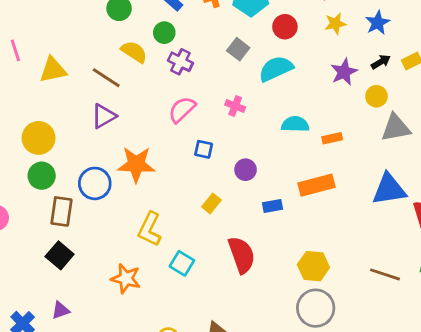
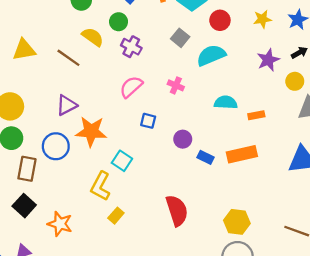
purple triangle: (104, 116) -> (67, 105), moved
yellow rectangle: (211, 203) -> (116, 216), moved
blue rectangle: (272, 206) -> (205, 157), moved, turned 35
cyan square: (182, 263) -> (122, 161), moved
orange star: (126, 279) -> (60, 224), moved

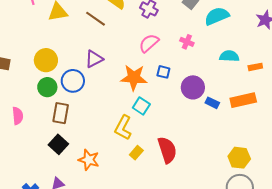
orange star: (91, 131) -> (134, 78), moved
purple circle: (183, 139) -> (193, 87), size x1.5
blue circle: (56, 146) -> (73, 81), moved
red semicircle: (177, 210) -> (167, 150), moved

